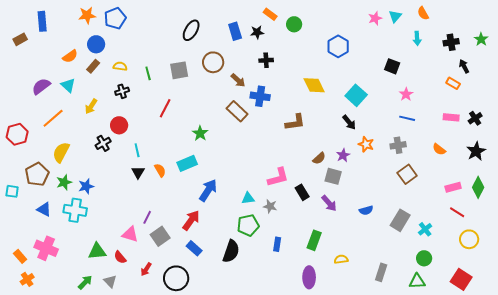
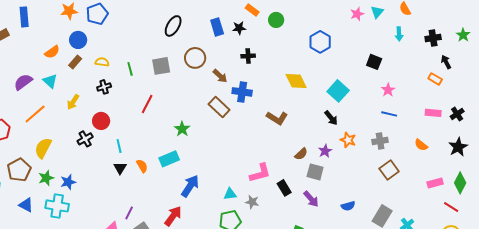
brown L-shape: (295, 122) -> (277, 118), turned 40
red line: (457, 212) -> (451, 207), moved

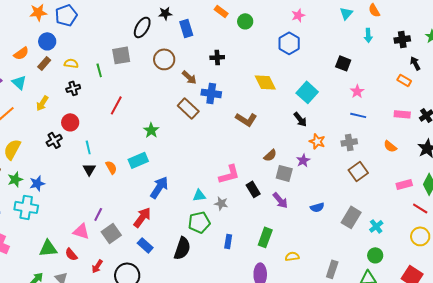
pink star: (357, 14) -> (298, 15), moved
black star: (239, 28) -> (165, 13), moved
gray square: (161, 66) -> (121, 55), moved
purple star: (325, 151) -> (303, 160), moved

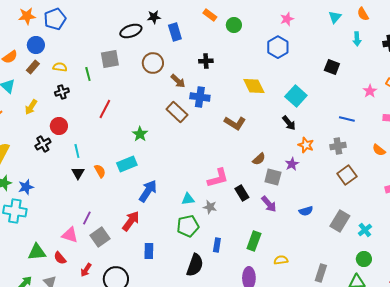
black ellipse: (142, 27) -> (131, 31), turned 40
pink star: (357, 91) -> (370, 91), moved
blue rectangle: (145, 245) -> (149, 251), moved, turned 49
black semicircle: (182, 248) -> (195, 265), moved

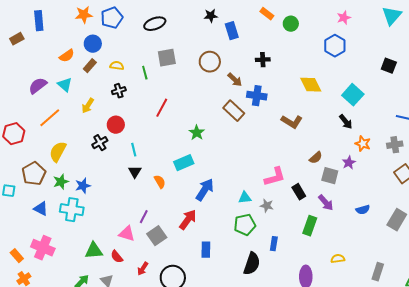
cyan triangle: (335, 17) -> (392, 16), size x1.5
black ellipse: (131, 31) -> (155, 24), moved
orange semicircle: (100, 171) -> (160, 182), moved
green rectangle: (254, 241) -> (310, 226), moved

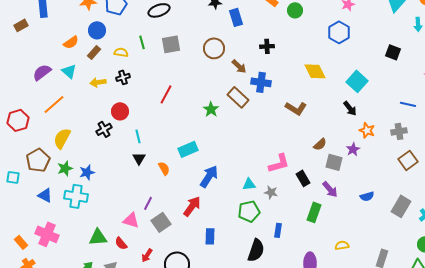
green line: (145, 73) -> (142, 42), moved
yellow arrow: (88, 106) -> (98, 82), moved, turned 49
green star: (197, 133) -> (211, 109), moved

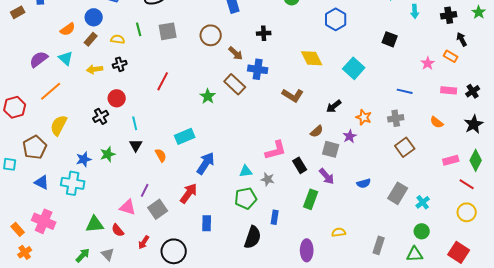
black arrow: (350, 108) -> (334, 106), moved, turned 91
green star: (65, 168) -> (108, 154), moved

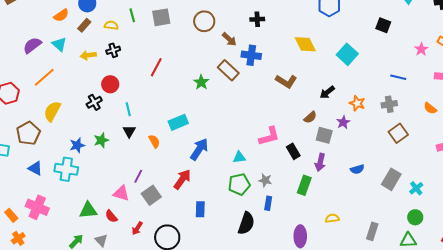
purple arrow: (327, 176) -> (320, 162), turned 54
gray star: (268, 179) -> (265, 180), moved

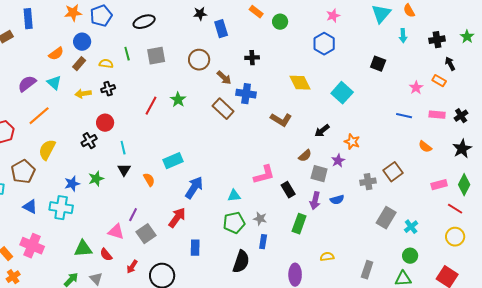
blue line: (398, 77) -> (404, 116), moved
green star: (201, 82) -> (178, 100), moved
gray cross: (389, 104) -> (368, 182), moved
blue semicircle: (357, 169) -> (337, 200), moved

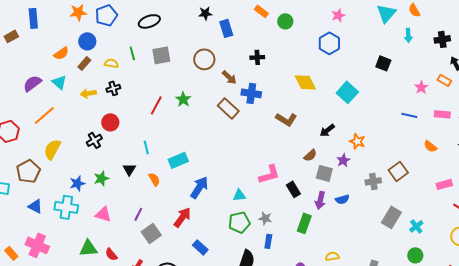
cyan line: (123, 148) -> (146, 147), moved
pink triangle: (116, 232) -> (103, 214), moved
blue rectangle: (195, 248) -> (200, 247), turned -49

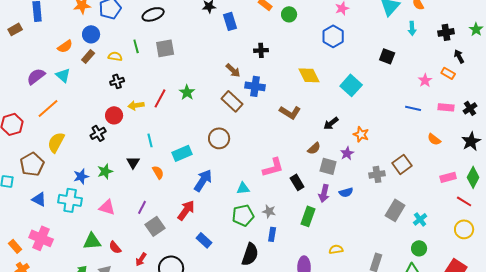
brown circle: (204, 59) -> (219, 138), moved
yellow arrow: (88, 93) -> (136, 105), moved

